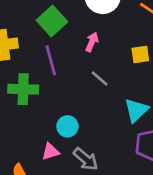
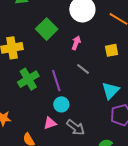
purple line: (51, 60) -> (56, 81), moved
green cross: (23, 89) -> (28, 79), turned -30

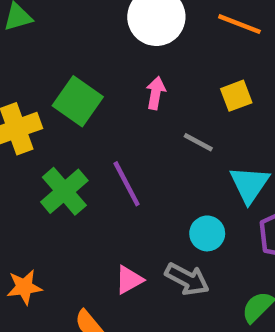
green square: (47, 29) -> (78, 101), moved
gray line: (83, 69) -> (198, 142), moved
cyan circle: (61, 104) -> (207, 233), moved

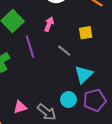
purple line: (127, 184) -> (30, 47), moved
cyan circle: (207, 233) -> (68, 100), moved

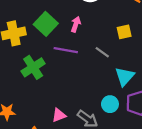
pink arrow: (49, 24) -> (76, 24), moved
purple line: (30, 47) -> (66, 50), turned -60

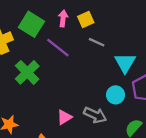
yellow square: (124, 32) -> (86, 20), moved
purple line: (66, 50) -> (58, 48), turned 40

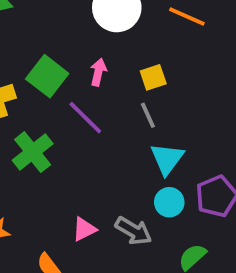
yellow square: (86, 20) -> (153, 77), moved
gray line: (97, 42) -> (148, 115), turned 35
cyan triangle: (125, 63) -> (167, 159), moved

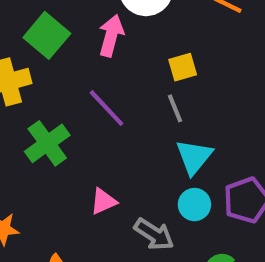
pink arrow: (98, 72) -> (111, 36), moved, size x1.4
green square: (47, 76) -> (47, 35), moved
pink triangle: (84, 229) -> (103, 201), moved

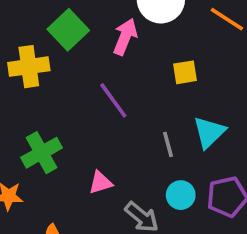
gray line: (175, 108) -> (168, 144), moved
green cross: (47, 143) -> (42, 153), moved
cyan triangle: (194, 157) -> (209, 132), moved

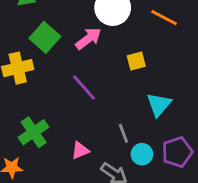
pink arrow: (125, 37) -> (88, 38), turned 36
gray line: (168, 144) -> (123, 133), moved

